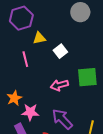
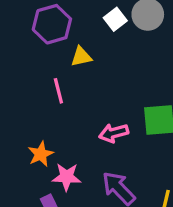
white square: (60, 51) -> (115, 19), moved

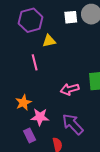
white square: (115, 19) -> (71, 17), turned 32

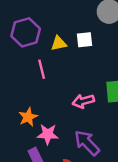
white square: (71, 17) -> (85, 40), moved
purple hexagon: (31, 20) -> (26, 32), moved

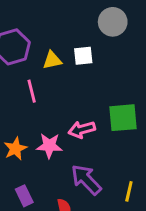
pink star: (48, 134) -> (49, 146), moved

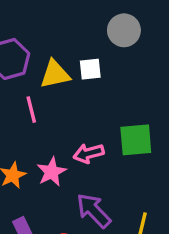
yellow triangle: (52, 60) -> (55, 74), size x1.4
pink star: (49, 146) -> (52, 172), turned -30

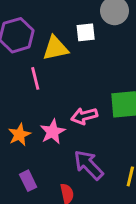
white square: (90, 69) -> (86, 32), moved

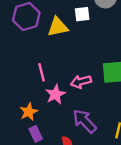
pink line: (35, 78) -> (41, 72), moved
orange star: (19, 135) -> (29, 112), moved

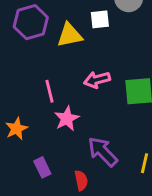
pink arrow: (81, 82) -> (97, 80), moved
orange star: (29, 112) -> (16, 129), moved

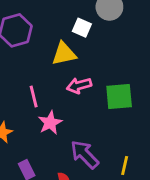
white square: (100, 19) -> (82, 28), turned 30
yellow triangle: (70, 35) -> (64, 54), moved

